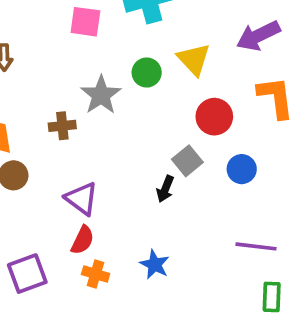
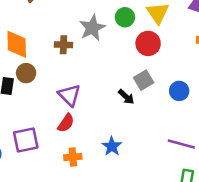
red circle: (214, 117) -> (148, 43), moved
black arrow: (165, 189) -> (126, 97), turned -78
orange cross: (96, 274) -> (73, 157), moved, turned -30

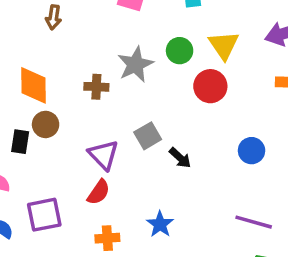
gray square: (144, 80) -> (148, 136), moved

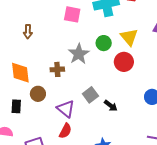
brown circle: (46, 124) -> (38, 94), moved

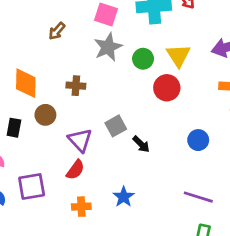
brown arrow: (28, 32) -> (57, 31), moved, turned 32
gray star: (79, 54) -> (108, 47), moved

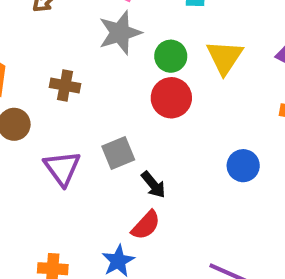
red circle: (167, 88) -> (171, 98), moved
blue circle: (198, 140) -> (243, 166), moved
red semicircle: (75, 170) -> (146, 225), moved

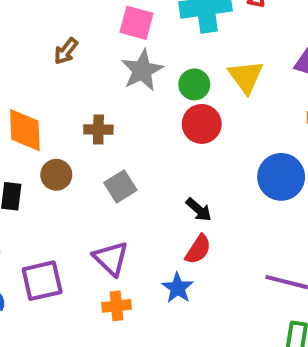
gray square: (118, 153) -> (120, 186), moved
blue circle: (243, 166) -> (281, 177), size x1.5
purple triangle: (62, 168) -> (111, 258), moved

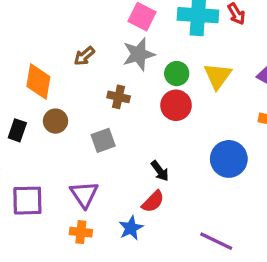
brown arrow: (66, 51) -> (84, 56), moved
brown cross: (98, 130) -> (119, 97), moved

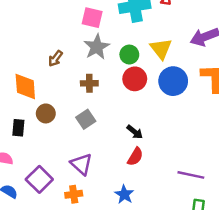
blue circle: (229, 159) -> (173, 81), moved
purple square: (27, 201) -> (39, 179), turned -30
blue star: (131, 228) -> (124, 194), moved
orange cross: (81, 232) -> (74, 194), moved

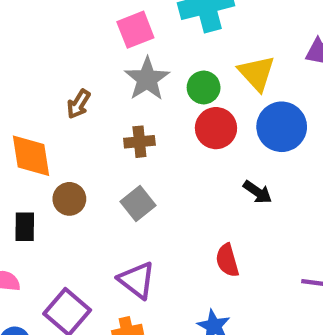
pink square: (92, 18) -> (135, 30), turned -30
black arrow: (135, 132) -> (257, 192), moved
red semicircle: (135, 157) -> (227, 260), turned 138

